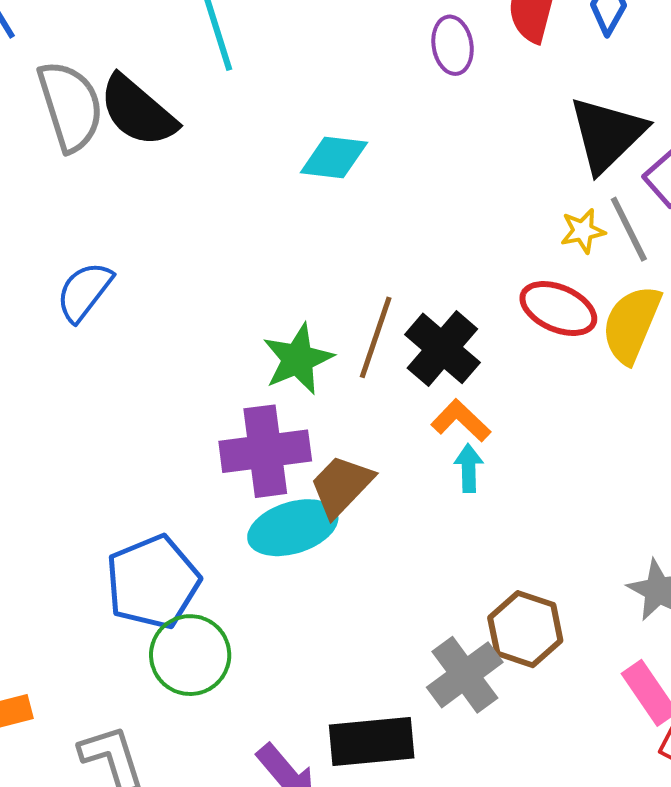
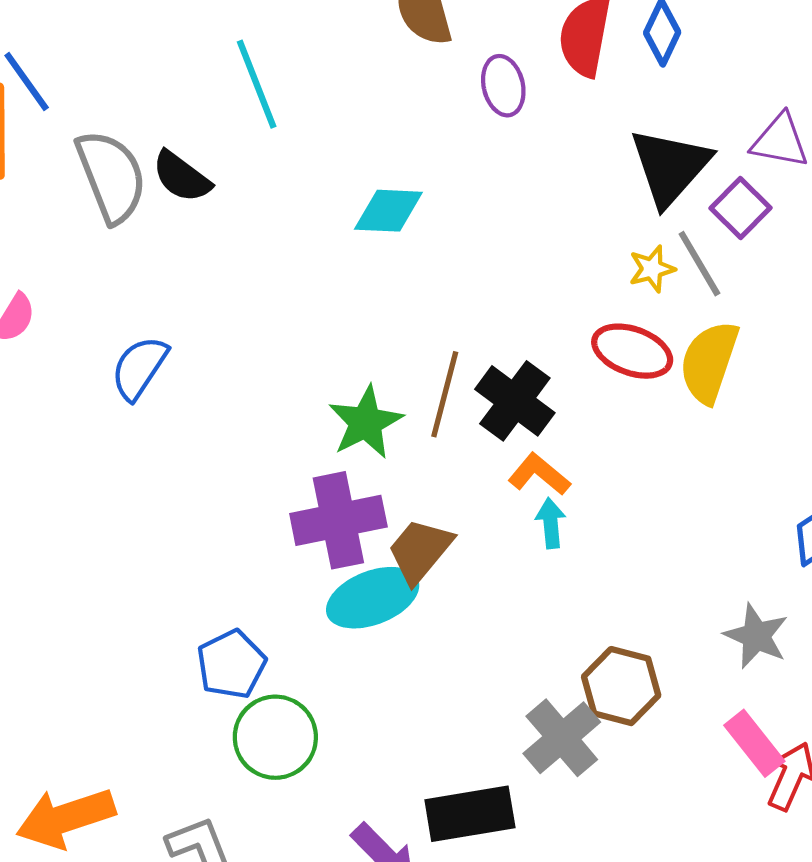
black semicircle: (138, 111) -> (182, 177), size x0.7
blue pentagon: (153, 582) -> (231, 664), size x0.7

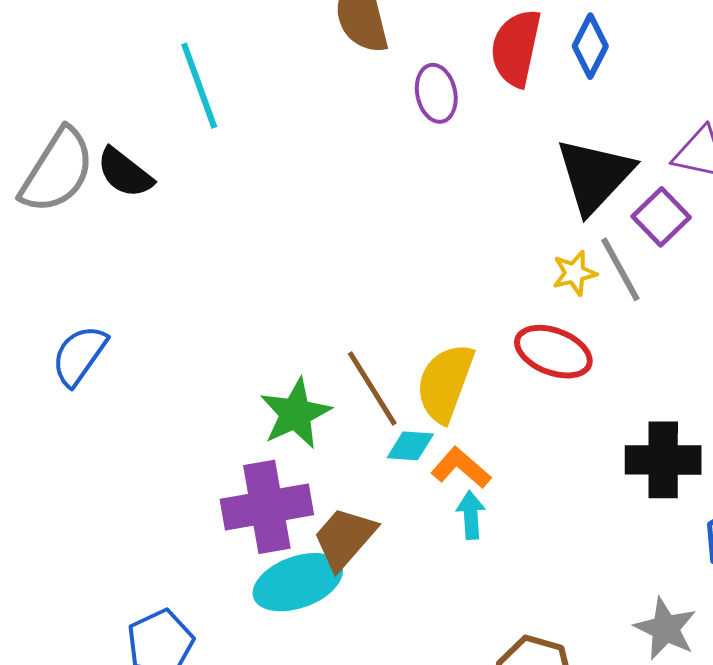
gray semicircle: (111, 176) -> (57, 171), turned 52
cyan diamond: (388, 211) -> (410, 446), moved, size x0.7
yellow semicircle: (709, 362) -> (445, 383), moved
brown line: (445, 394) -> (372, 388), turned -48
black cross: (515, 401) -> (663, 460), moved, turned -38

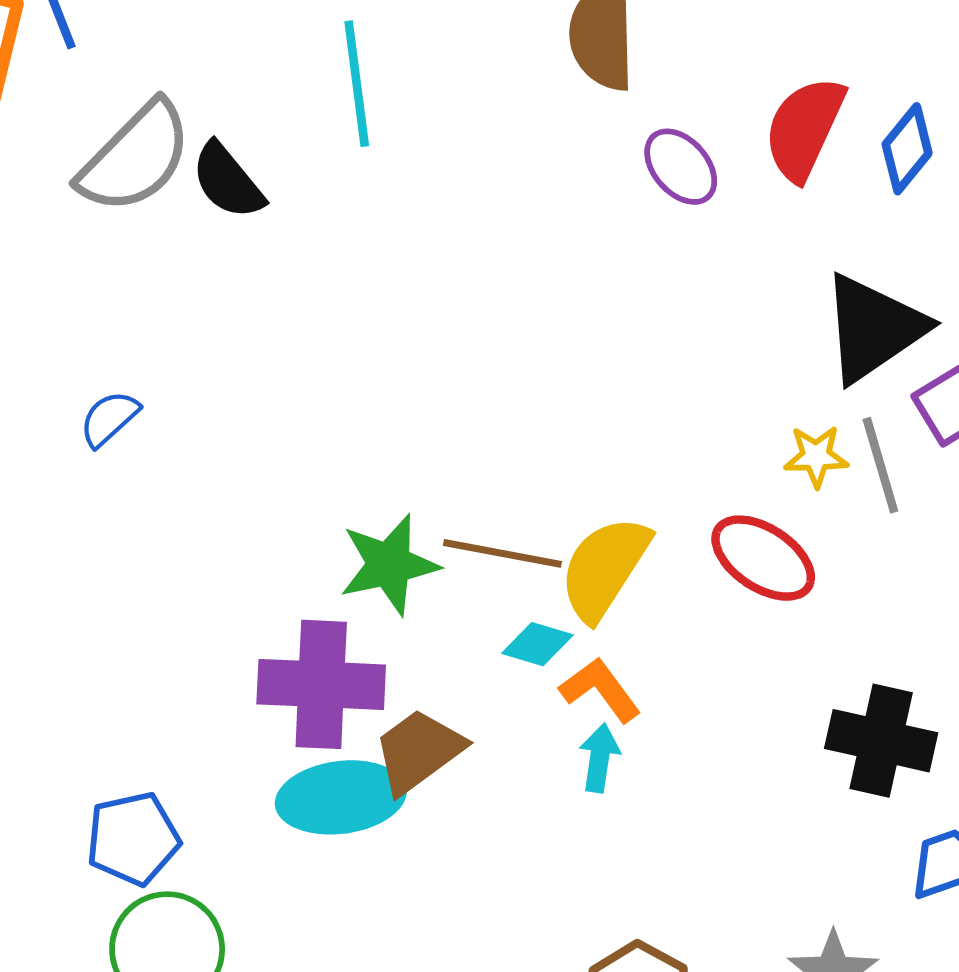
purple ellipse: (436, 93) -> (681, 167), turned -42
blue semicircle: (79, 355) -> (109, 419), size x0.7
brown line: (372, 388) -> (502, 553), turned -60

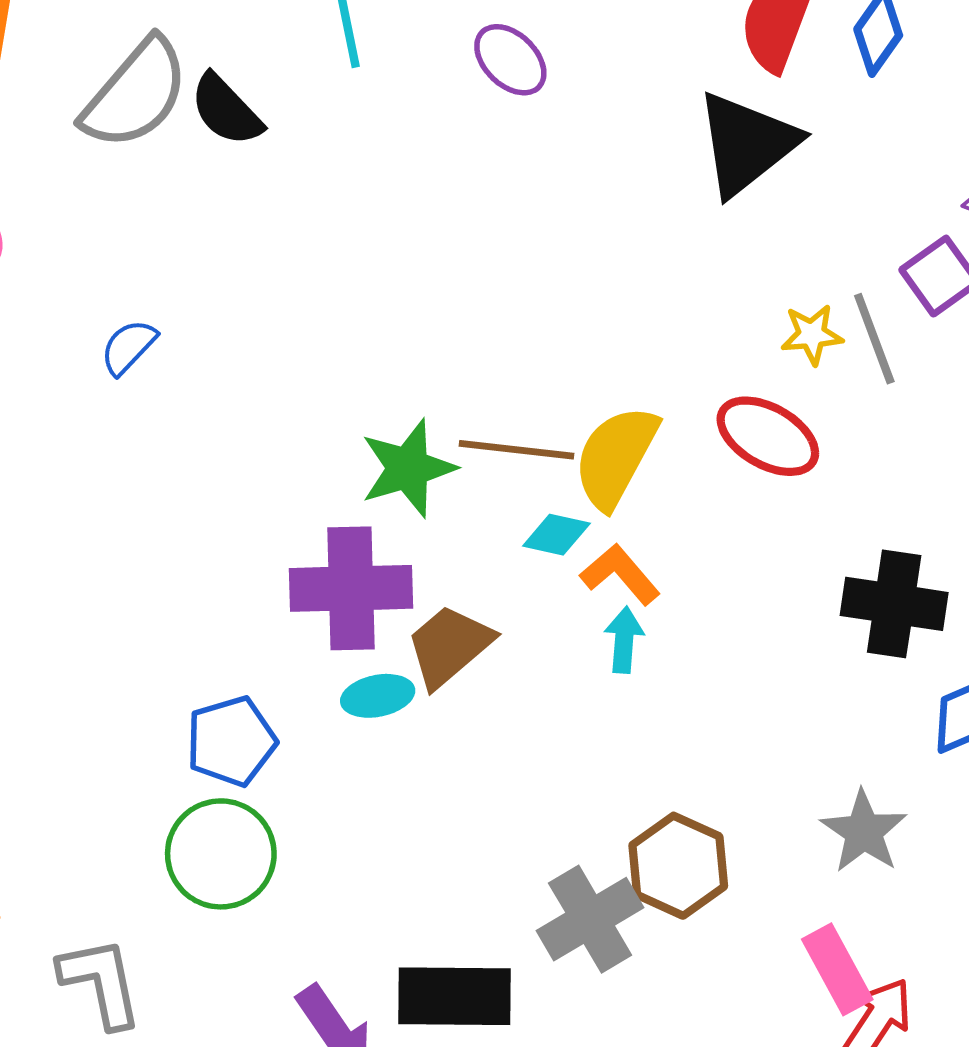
purple ellipse: (681, 167) -> (510, 60), moved
black triangle: (874, 328) -> (747, 144), moved
cyan ellipse: (341, 797) -> (378, 696), size x0.6
blue pentagon: (133, 839) -> (231, 741), moved

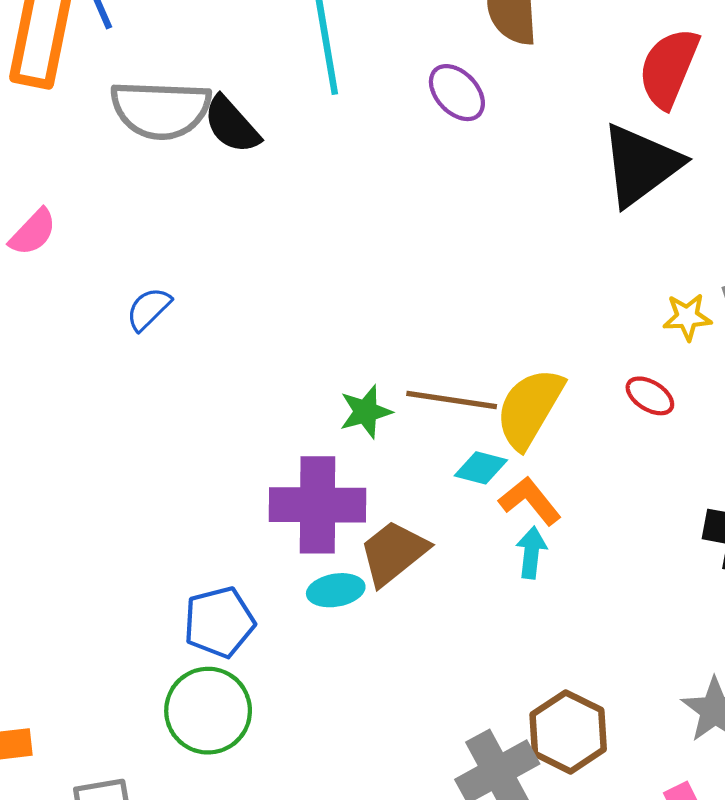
gray semicircle: (135, 94) -> (161, 110), turned 50
red ellipse: (768, 436) -> (650, 396), size x0.6
green star: (408, 468) -> (366, 412), size x0.7

